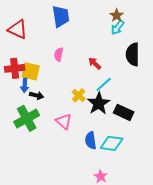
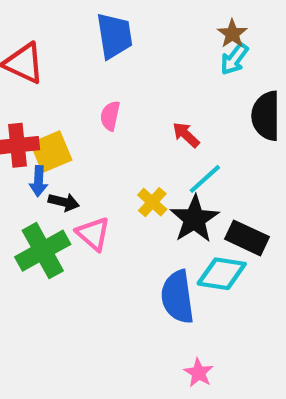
yellow square: (31, 71) -> (51, 152), turned -36
pink triangle: (64, 121) -> (93, 234), moved
blue semicircle: (91, 140) -> (178, 297), size x1.4
cyan diamond: (112, 143) -> (222, 274), moved

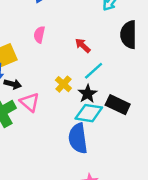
black star: (194, 219) -> (88, 94), size x0.7
cyan diamond: (222, 274) -> (89, 113), moved

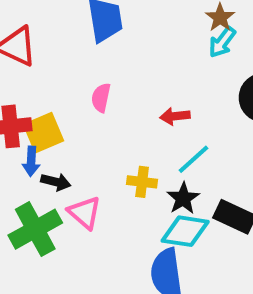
red arrow: (83, 45) -> (175, 116), turned -49
yellow cross: (63, 84) -> (142, 182), turned -35

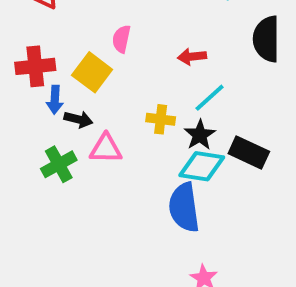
yellow square: (43, 133) -> (92, 72), moved, turned -30
pink triangle: (85, 213) -> (106, 149), turned -40
green cross: (35, 229) -> (59, 164), size x0.7

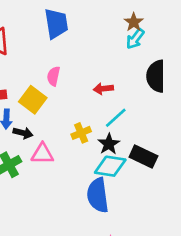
yellow cross: (161, 119) -> (81, 133), turned -30

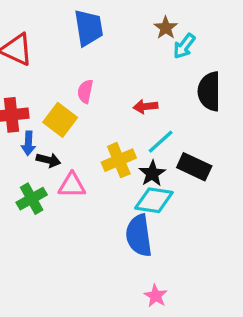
brown star: (134, 22) -> (166, 28), moved
yellow cross: (81, 133) -> (119, 160), size x1.4
black rectangle: (143, 156) -> (194, 167), moved

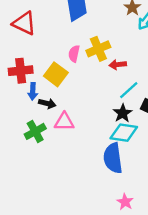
yellow cross: (119, 160) -> (98, 49), moved

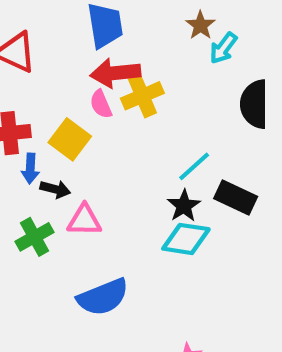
pink semicircle: (74, 54) -> (101, 104), turned -35
red arrow: (118, 65) -> (115, 73), moved, size x1.6
blue semicircle: (113, 158) -> (103, 297), moved, turned -104

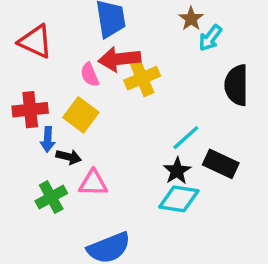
pink semicircle: (101, 104) -> (90, 75), moved

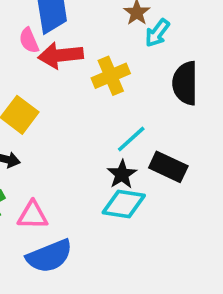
pink semicircle: (90, 75) -> (29, 40), moved
yellow cross: (142, 78) -> (111, 76), moved
pink triangle: (93, 183) -> (33, 215), moved

